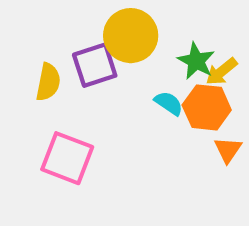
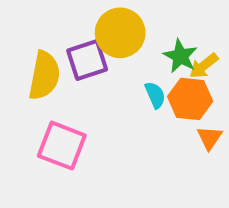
yellow semicircle: (48, 82) -> (44, 76), size x1.4
cyan semicircle: (169, 103) -> (155, 95), turned 32

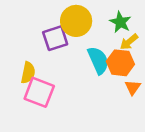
green star: (180, 56) -> (120, 22), moved
yellow semicircle: (44, 76) -> (28, 73), moved, size x0.7
cyan semicircle: (155, 95) -> (98, 60), size x1.6

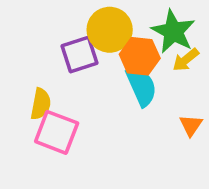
green star: (120, 22) -> (173, 32), size x1.4
orange hexagon: (120, 63) -> (140, 56), moved

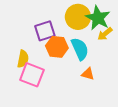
yellow circle: (110, 30) -> (78, 17), moved
orange hexagon: (140, 56) -> (57, 47), moved
orange triangle: (191, 125) -> (88, 74), moved, turned -48

